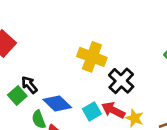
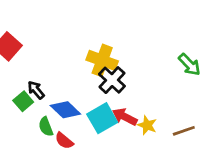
black cross: (121, 81) -> (112, 80), moved
cyan square: (92, 111) -> (102, 118), size x1.5

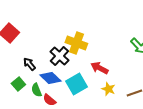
black cross: (112, 80) -> (59, 56), moved
green square: (23, 101) -> (18, 84), moved
red arrow: (125, 117) -> (99, 68), moved

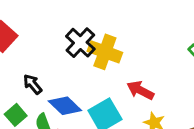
black cross: (59, 56) -> (80, 43), moved

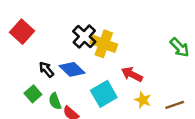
blue diamond: (65, 106) -> (72, 69), moved

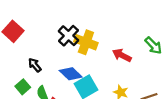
blue diamond: (72, 69) -> (71, 74), moved
red arrow: (132, 74) -> (122, 55), moved

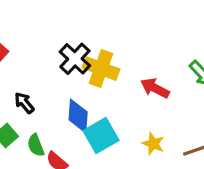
blue diamond: (71, 74) -> (78, 116), turned 50

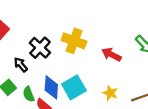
black cross: (75, 59) -> (40, 48), moved
blue diamond: (78, 116) -> (51, 87), moved

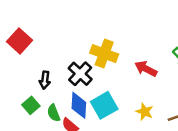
black cross: (40, 48) -> (80, 74), moved
black arrow: (21, 65) -> (45, 80), turned -133

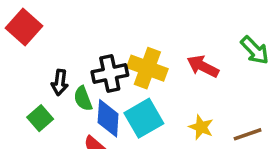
yellow cross: (104, 54) -> (147, 68), moved
black cross: (80, 74) -> (110, 73), turned 35
green semicircle: (54, 113) -> (83, 99), moved

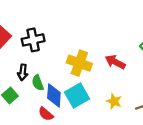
black cross: (110, 73) -> (33, 40), moved

